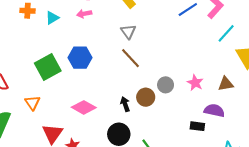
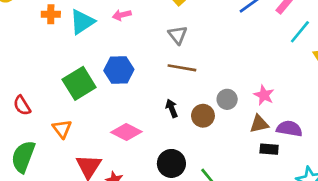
cyan triangle: (52, 18) -> (82, 22), size x1.5
brown line: (131, 58) -> (182, 68), turned -35
brown triangle: (226, 84) -> (259, 124), moved
black arrow: (125, 104) -> (172, 108), moved

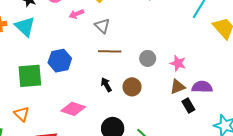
pink arrow: (122, 15) -> (76, 14), moved
cyan triangle: (82, 22) -> (25, 27), turned -35
green square: (79, 83) -> (30, 76), turned 35
gray circle: (227, 99) -> (148, 58), moved
black rectangle: (269, 149) -> (188, 106), turned 64

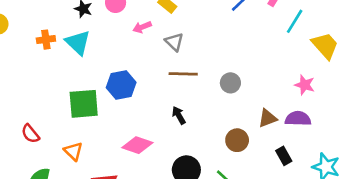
pink star: (178, 63) -> (305, 85), moved
brown circle: (132, 87) -> (237, 140), moved
black rectangle: (188, 106) -> (284, 156), moved

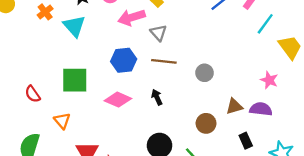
pink arrow: (142, 27) -> (132, 17), size x1.6
orange cross: (46, 40) -> (45, 12), moved, turned -35
blue hexagon: (121, 85) -> (124, 60), moved
red semicircle: (30, 134) -> (33, 94), moved
pink diamond: (137, 145) -> (118, 100), moved

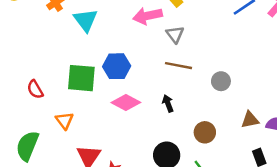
blue hexagon: (124, 60) -> (117, 66), moved
brown circle: (206, 123) -> (205, 132), moved

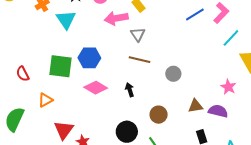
orange triangle: (64, 121) -> (45, 100), turned 35

